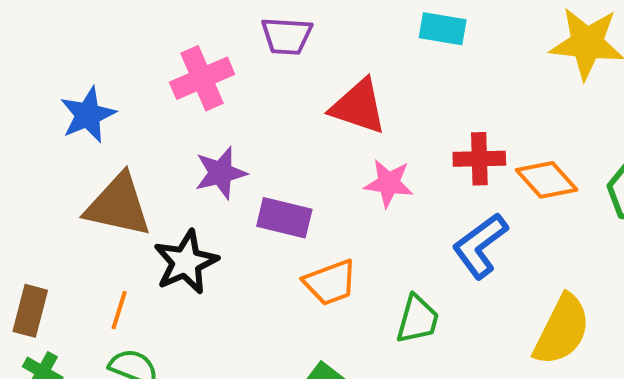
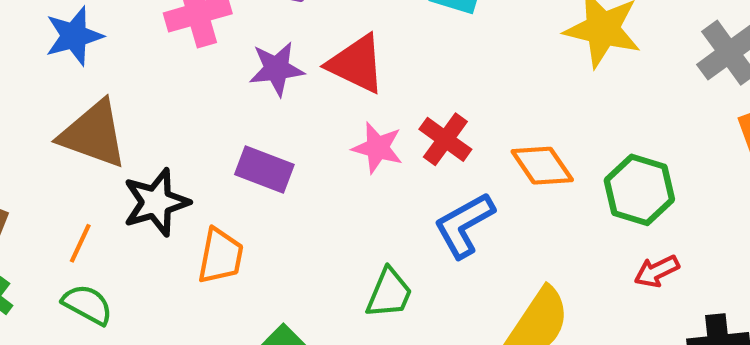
red cross: (479, 159) -> (445, 139), moved, turned 30
purple star: (221, 173) -> (277, 69), moved
orange trapezoid: (330, 283) -> (221, 256), moved, turned -66

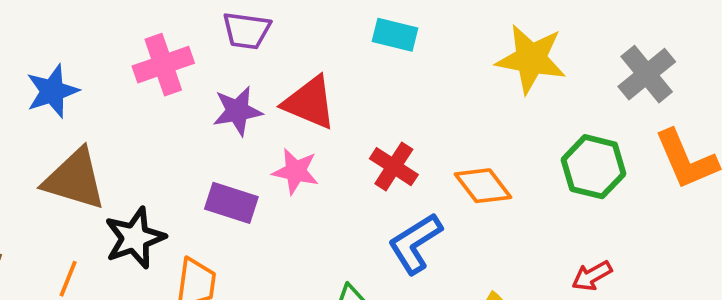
pink star: (378, 148) -> (296, 171), moved
green hexagon: (639, 190) -> (594, 167), moved

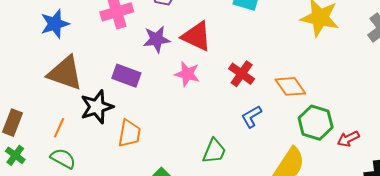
green hexagon: (594, 167) -> (316, 123), moved
purple rectangle: (231, 203) -> (126, 76), moved
blue L-shape: (415, 243) -> (251, 117), size x0.7

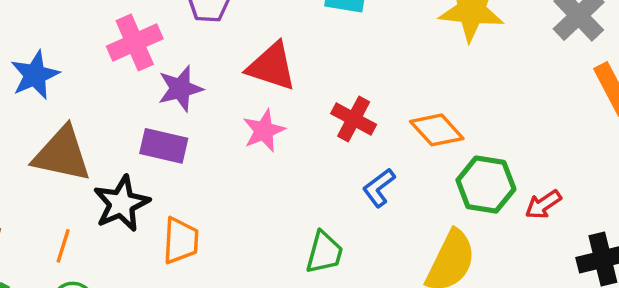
purple star: (157, 39) -> (180, 89), moved
pink star: (187, 74) -> (264, 131), turned -30

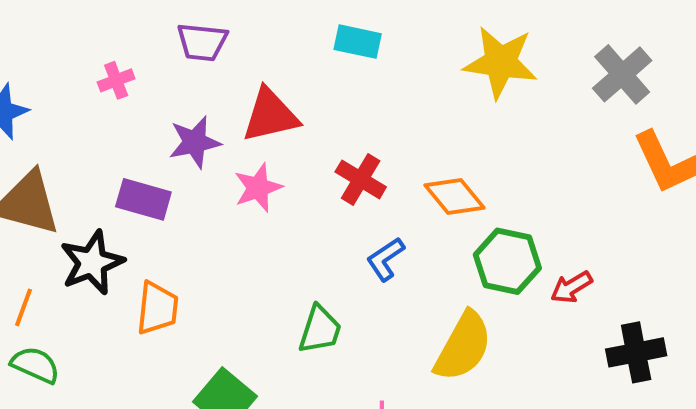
pink cross: (135, 43) -> (116, 80), size x0.6
red triangle: (272, 67) -> (270, 115), turned -34
purple star: (180, 89) -> (195, 142), moved

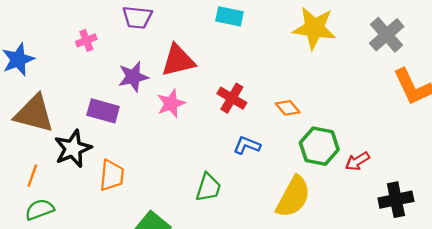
orange diamond: (455, 196) -> (288, 108), size x0.7
blue L-shape: (385, 259) -> (247, 145), turned 56
green semicircle: (35, 365) -> (40, 210), turned -44

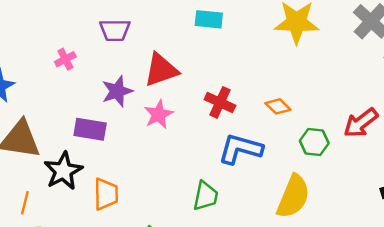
blue L-shape: (247, 145) -> (240, 149), size x1.6
green hexagon: (319, 146) -> (314, 142), size x0.7
red arrow: (357, 161) -> (361, 123), moved, size x1.4

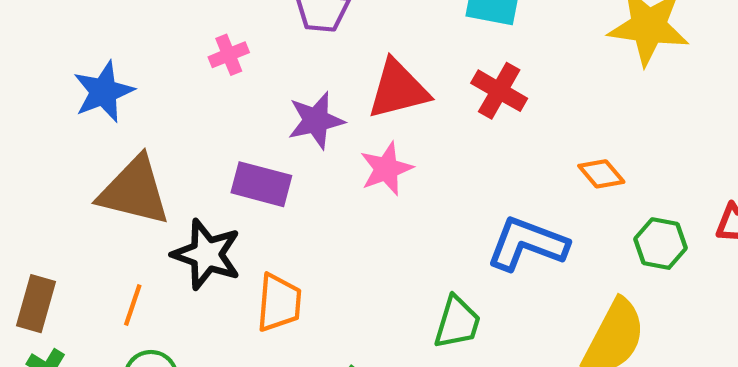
red cross: (220, 102) -> (499, 91), moved
black star: (63, 171) -> (207, 254), turned -30

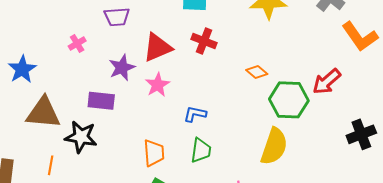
blue L-shape: (527, 244) -> (195, 114), moved, size x0.6
green hexagon: (661, 244) -> (289, 100), size x1.6
orange trapezoid: (279, 303) -> (154, 153), moved

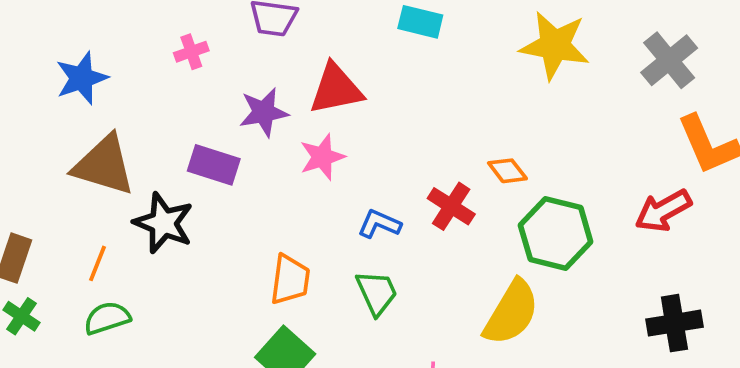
red cross: (204, 41) -> (451, 206), moved
red arrow: (327, 82) -> (663, 211), moved
green trapezoid: (201, 150) -> (377, 293), turned -44

